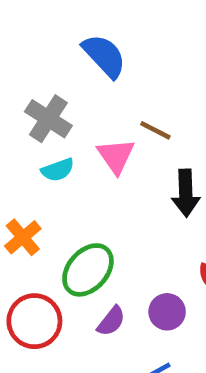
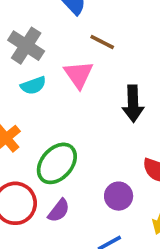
brown line: (155, 130) -> (102, 42), moved
purple semicircle: (111, 321) -> (59, 211), moved

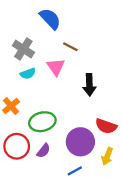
green ellipse: (57, 163) -> (42, 122), turned 35
purple circle: (119, 196) -> (80, 142), size x1.6

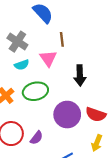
brown line: (70, 47) -> (62, 39), turned 56
green ellipse: (42, 122) -> (35, 91), moved
purple circle: (80, 142) -> (67, 115), moved

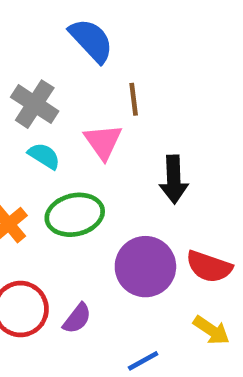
cyan semicircle: (22, 65) -> (44, 156), turned -128
yellow arrow: (97, 143) -> (211, 330), turned -77

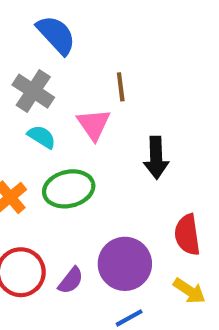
blue semicircle: (91, 40) -> (56, 35), moved
purple circle: (145, 267) -> (125, 264), moved
red semicircle: (209, 267) -> (187, 235), turned 63

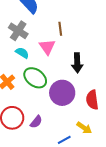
green ellipse: (69, 189) -> (35, 78), turned 50
purple circle: (125, 264) -> (62, 93), moved
yellow arrow: (189, 291) -> (84, 128), moved

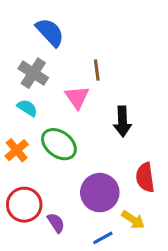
cyan semicircle: (22, 53) -> (27, 108), moved
purple circle: (62, 93) -> (100, 193), moved
purple semicircle: (36, 122) -> (56, 223), moved, turned -72

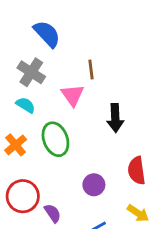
green ellipse: (59, 144) -> (55, 139), turned 32
purple circle: (100, 193) -> (94, 185), size x0.6
yellow arrow: (133, 220) -> (138, 213), moved

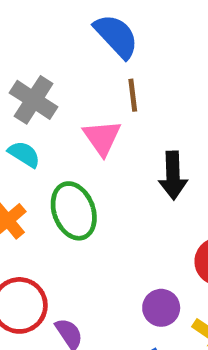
blue semicircle: (47, 34) -> (116, 36), moved
purple circle: (94, 185) -> (161, 308), moved

